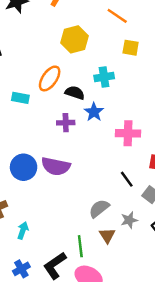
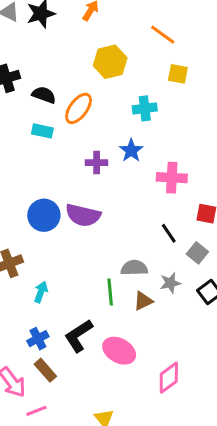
black semicircle: (75, 93) -> (44, 95), moved
gray semicircle: (99, 208) -> (134, 268), turned 35
brown triangle: (107, 236) -> (143, 301), turned 35
green line: (80, 246) -> (110, 292), moved

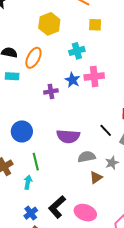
pink cross: (172, 178) -> (94, 77), moved
purple semicircle: (83, 215) -> (68, 136), moved
green line: (110, 292) -> (36, 162), moved

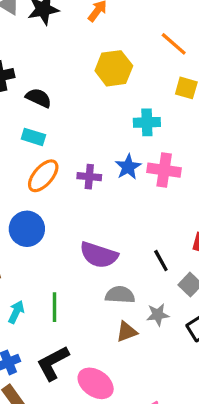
orange ellipse: (33, 58) -> (43, 176), moved
green line: (36, 162) -> (55, 307), moved

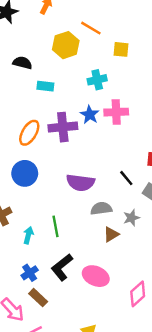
orange line: (174, 44) -> (91, 28), moved
black semicircle: (39, 98) -> (22, 63), moved
cyan rectangle: (33, 137) -> (45, 86), moved
purple cross: (89, 177) -> (63, 127), size x1.6

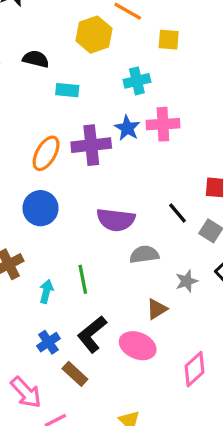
gray star: (131, 218) -> (187, 281), moved
brown triangle: (111, 234) -> (157, 309), moved
brown rectangle: (38, 298) -> (75, 374), moved

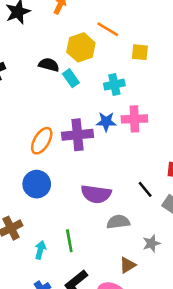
black semicircle: (36, 59) -> (49, 65), moved
cyan rectangle: (67, 90) -> (71, 78), moved, turned 48
blue star: (127, 128) -> (106, 122), turned -30

